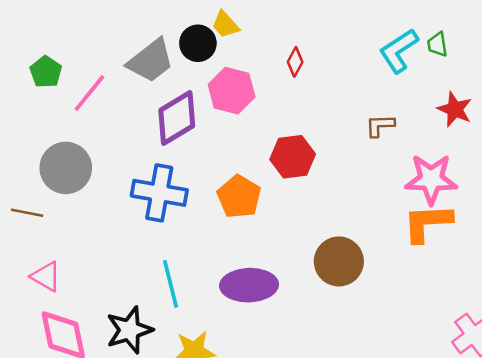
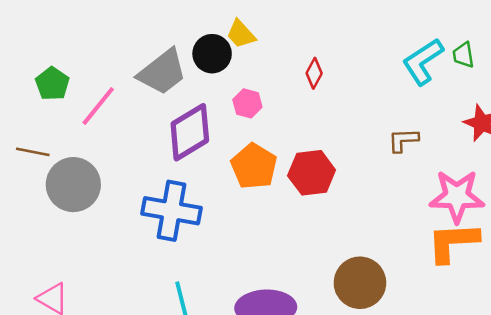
pink hexagon: (232, 91) -> (247, 103), size x0.6
orange pentagon: (239, 197) -> (254, 166), moved
brown line: (27, 213) -> (33, 152), moved

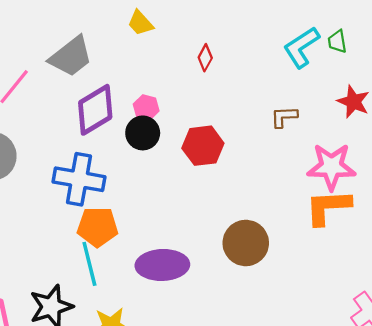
black circle: (212, 54) -> (143, 133), moved
pink hexagon: (247, 103) -> (146, 107), moved
orange pentagon: (254, 166) -> (98, 227), moved, turned -30

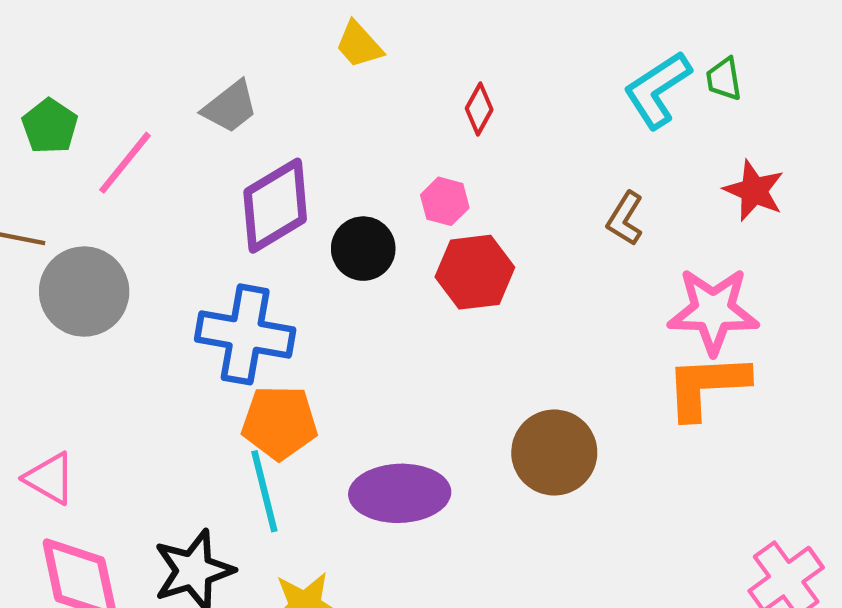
gray trapezoid: (71, 57) -> (230, 107), size x0.7
pink hexagon: (146, 107) -> (445, 201), moved
brown L-shape: (284, 117) -> (625, 219), turned -56

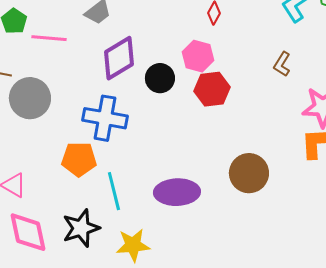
pink line: (125, 163) -> (49, 38), turned 56
pink hexagon: (445, 201) -> (198, 56), size x1.4
orange pentagon: (279, 422) -> (79, 159), moved

